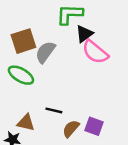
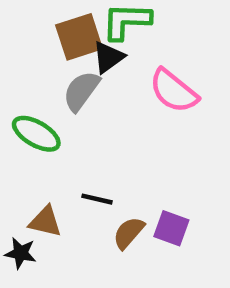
black triangle: (84, 34) -> (108, 57), moved
brown square: (23, 41) -> (79, 37), moved

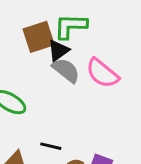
gray semicircle: (81, 91) -> (66, 70), moved, turned 92

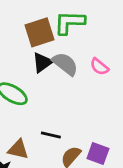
black triangle: (58, 50) -> (42, 62), moved
pink semicircle: (102, 73) -> (99, 67), size x0.6

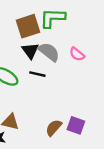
black triangle: (42, 62) -> (30, 51), turned -30
black line: (51, 135) -> (37, 74), moved

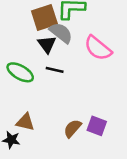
gray semicircle: (49, 52) -> (61, 33), moved
pink semicircle: (77, 54) -> (98, 48), size x1.6

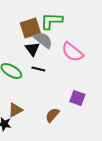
brown triangle: (25, 122) -> (15, 110), turned -42
purple square: (97, 126) -> (77, 98), moved

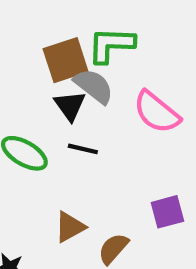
purple square: (77, 98) -> (167, 212), turned -35
brown triangle: (15, 110) -> (70, 227), moved

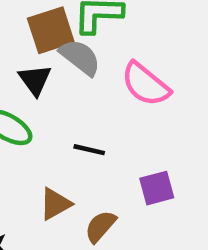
black triangle: (70, 106) -> (35, 80), moved
black line: (83, 149) -> (89, 150), moved

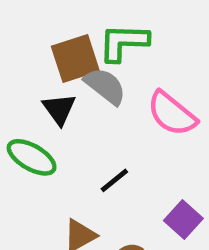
black line: (89, 150) -> (114, 180), turned -52
purple square: (157, 188) -> (183, 219), turned -33

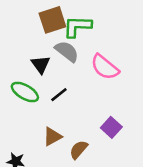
brown square: (75, 58) -> (52, 20), moved
black line: (114, 180) -> (59, 95), moved

